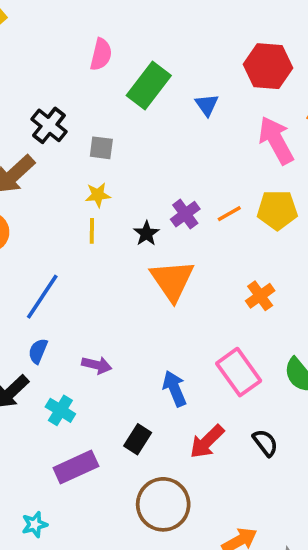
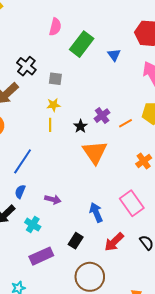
orange line: (229, 214) -> (126, 123), moved

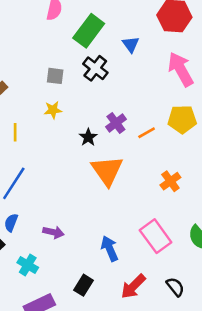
black cross: (26, 66) -> (95, 68), moved
yellow line: (50, 125) -> (15, 132), moved

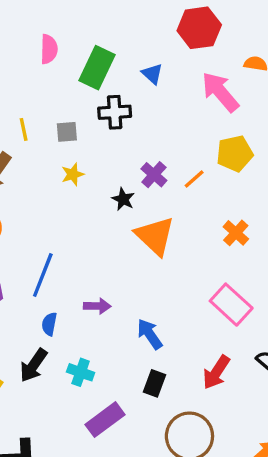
black cross: (95, 68) -> (115, 112), turned -30
yellow line: (15, 132) -> (24, 129), moved
purple arrow: (53, 232) -> (97, 306), moved
blue arrow: (110, 248) -> (150, 334), moved

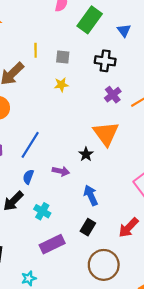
black cross: (115, 112) -> (105, 61), moved
black star: (123, 199) -> (86, 154), moved

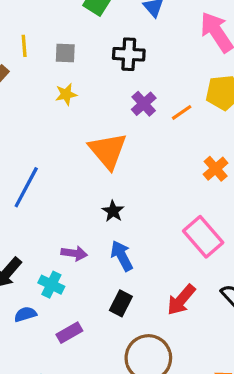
orange triangle: (106, 134) -> (108, 151), moved
black star: (86, 154) -> (113, 211), moved
purple arrow: (61, 171) -> (74, 253), moved
blue semicircle: (28, 177) -> (25, 314), moved, turned 56
purple rectangle: (52, 244) -> (69, 333), size x0.7

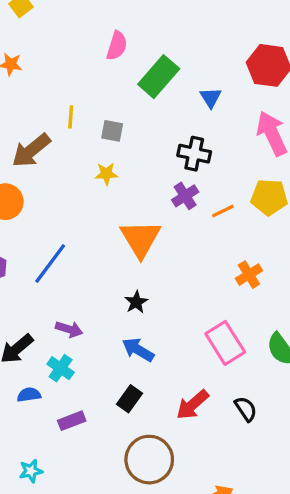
black cross: (129, 54) -> (194, 154), moved
purple arrow: (74, 253) -> (69, 329), moved
blue arrow: (122, 256) -> (138, 350), turned -40

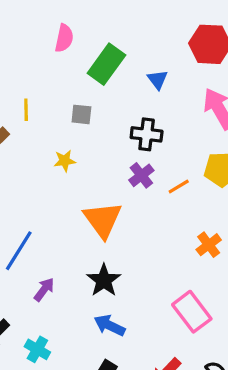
gray square: (112, 131) -> (81, 114), moved
black star: (136, 302) -> (104, 280), size x1.5
purple arrow: (69, 329) -> (44, 289), moved, turned -65

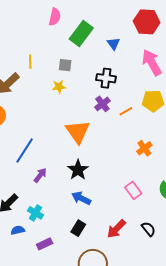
yellow star: (65, 161) -> (59, 87), moved
pink rectangle: (192, 312) -> (133, 190), size x0.7

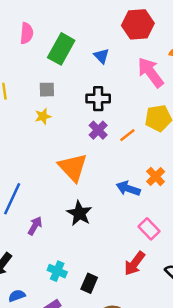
blue arrow: (81, 198) -> (128, 188), moved
cyan cross: (36, 213) -> (57, 271), moved
red arrow: (116, 229) -> (135, 263), moved

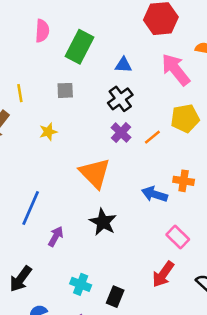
blue triangle: (101, 56) -> (123, 65), moved, turned -42
black cross: (98, 99) -> (120, 99), turned -35
yellow star: (43, 116) -> (48, 132), moved
orange cross: (156, 177) -> (184, 181), turned -36

